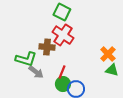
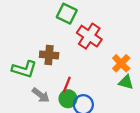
red cross: (63, 35) -> (89, 36), moved
gray arrow: (36, 72) -> (41, 95), moved

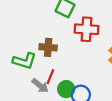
red cross: (89, 36) -> (86, 29), turned -30
red line: (67, 85) -> (50, 77), moved

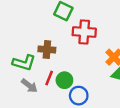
gray arrow: (40, 86) -> (29, 86), moved
green circle: (66, 89) -> (64, 80), moved

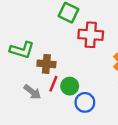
brown cross: (47, 50) -> (46, 64), moved
green L-shape: (24, 63) -> (22, 50), moved

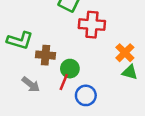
red line: (53, 84) -> (64, 82), moved
green circle: (70, 86) -> (70, 69), moved

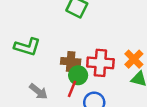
red cross: (92, 25) -> (100, 63), moved
brown cross: (45, 55) -> (71, 62), moved

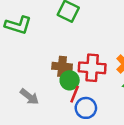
green L-shape: (27, 47) -> (18, 25), moved
red line: (72, 89) -> (75, 94), moved

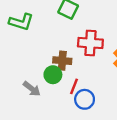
red cross: (92, 68) -> (90, 43), moved
green circle: (70, 80) -> (53, 75), moved

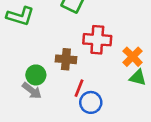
green circle: (53, 75) -> (36, 75), moved

